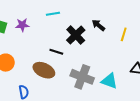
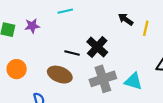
black arrow: (98, 25) -> (126, 19), moved
black cross: (76, 35) -> (97, 47), moved
gray cross: (82, 77) -> (103, 79), turned -35

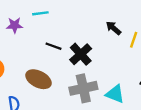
cyan line: (65, 11) -> (40, 13), moved
black line: (72, 53) -> (54, 46), moved

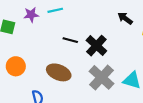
purple star: (15, 25) -> (31, 15), moved
gray cross: (83, 88) -> (102, 77), turned -30

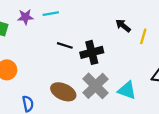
black cross: (96, 46) -> (92, 52), turned 30
brown ellipse: (59, 72) -> (63, 92), moved

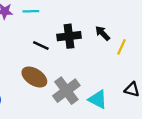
black cross: (92, 52) -> (69, 36), moved
brown ellipse: (63, 92) -> (34, 77), moved

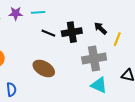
black line: (41, 45) -> (48, 33), moved
gray cross: (66, 91) -> (94, 59), moved, turned 30

